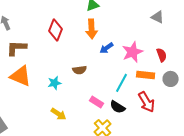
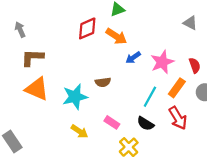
orange arrow: (92, 29) -> (116, 36), turned -54
red diamond: (56, 30) -> (87, 28), moved, turned 45
orange rectangle: (146, 75) -> (177, 88), turned -60
cyan star: (55, 83) -> (75, 97), size x1.6
pink rectangle: (97, 102) -> (112, 122), moved

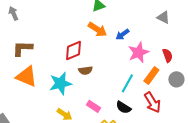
red diamond: (87, 28) -> (73, 50), moved
gray arrow: (20, 30) -> (13, 13), moved
blue arrow: (133, 58) -> (122, 34), moved

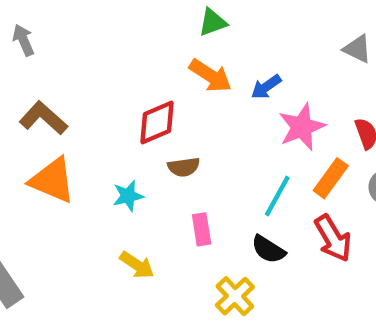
brown L-shape: (22, 48) -> (43, 118), turned 40
cyan star: (60, 83) -> (128, 196), size x0.6
pink rectangle: (93, 106) -> (202, 229), moved, turned 48

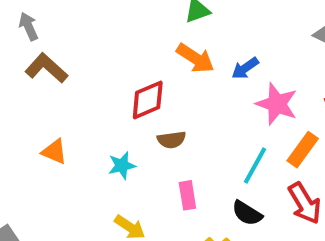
brown L-shape: (43, 118) -> (46, 68), moved
pink star: (302, 127) -> (277, 104), turned -30
orange triangle: (52, 180) -> (54, 152), size x0.6

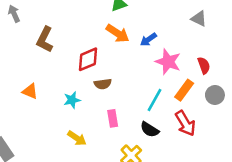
brown L-shape: (46, 68) -> (45, 40), moved, turned -105

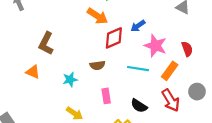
orange arrow: (118, 33) -> (97, 16), moved
brown L-shape: (45, 40) -> (46, 43), moved
red diamond: (88, 59) -> (114, 38), moved
gray circle: (215, 95) -> (197, 92), moved
cyan line: (155, 100) -> (138, 69), moved, turned 70

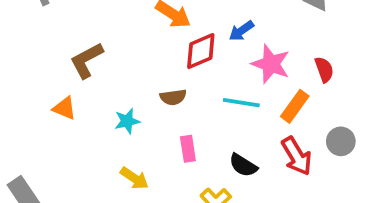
brown L-shape: (46, 43) -> (87, 60), turned 35

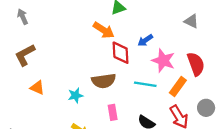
red diamond: (201, 51) -> (121, 53), turned -70
brown L-shape: (87, 60) -> (25, 55), moved
red semicircle: (324, 70) -> (196, 64), size x1.5
brown semicircle: (173, 97) -> (104, 81), size x1.5

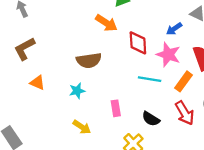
blue arrow: (145, 40) -> (174, 29), moved
red diamond: (121, 53) -> (138, 43), moved
brown semicircle: (104, 81) -> (89, 60), moved

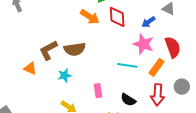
red diamond: (138, 43) -> (117, 17), moved
brown L-shape: (25, 49) -> (48, 50), moved
red arrow: (185, 113) -> (158, 95), turned 35

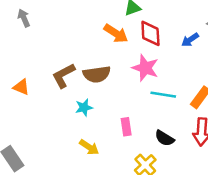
pink star: (143, 44) -> (145, 68), moved
orange triangle: (30, 68) -> (21, 87), moved

